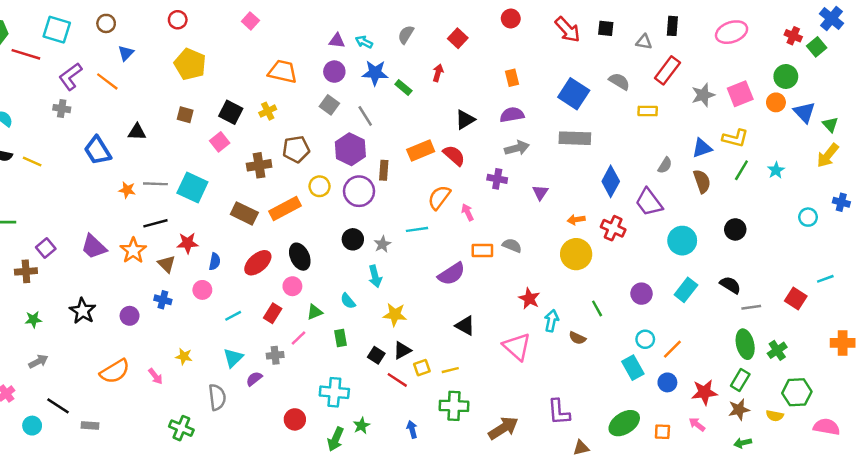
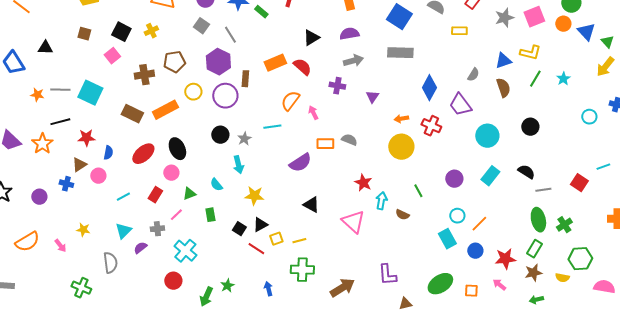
brown triangle: (167, 264) -> (79, 165), moved, turned 42
cyan cross: (334, 392) -> (185, 251), moved, turned 35

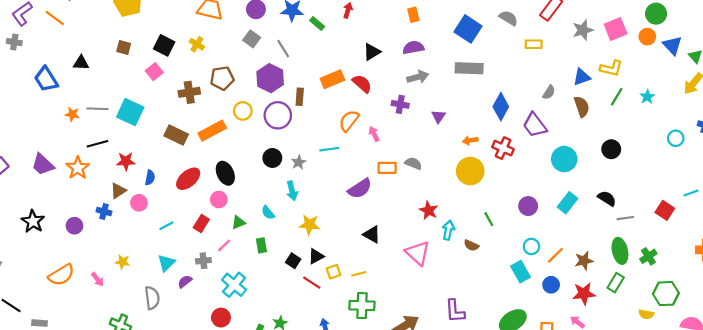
yellow cross: (151, 31) -> (197, 44), turned -32
brown star: (533, 273) -> (584, 261), moved

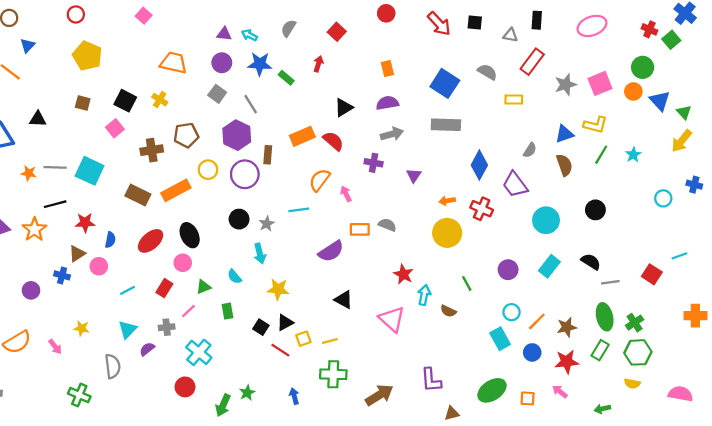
green hexagon: (666, 294) -> (638, 352), moved

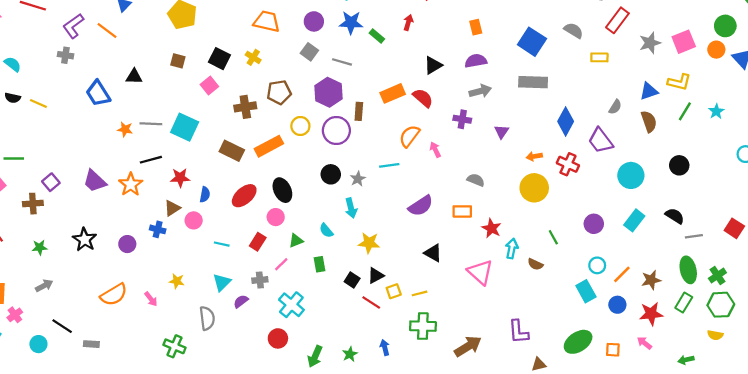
gray line: (251, 104) -> (342, 62), turned -42
orange rectangle: (360, 229) -> (462, 211), moved
cyan line: (128, 290) -> (222, 244), turned 40
green star: (247, 393) -> (350, 354), moved

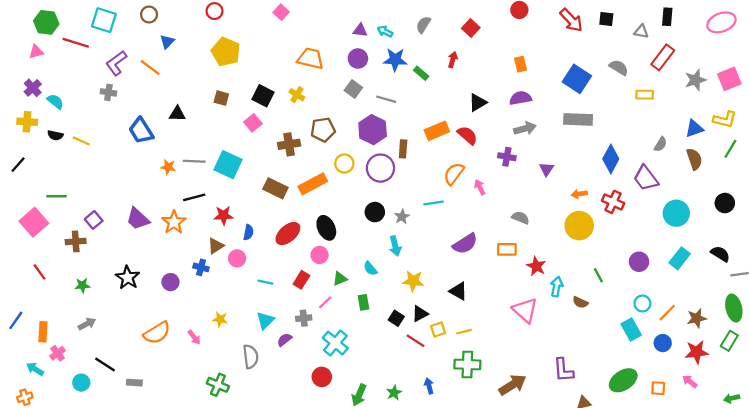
black triangle: (433, 253) -> (458, 291), moved

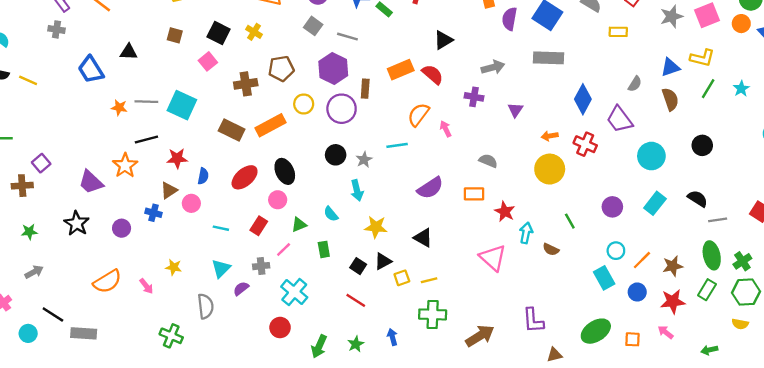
purple semicircle: (520, 98) -> (509, 19), moved, turned -70
purple trapezoid: (138, 219) -> (91, 182), moved
red line: (415, 341) -> (356, 300), moved
gray rectangle: (134, 383) -> (84, 333), size x1.5

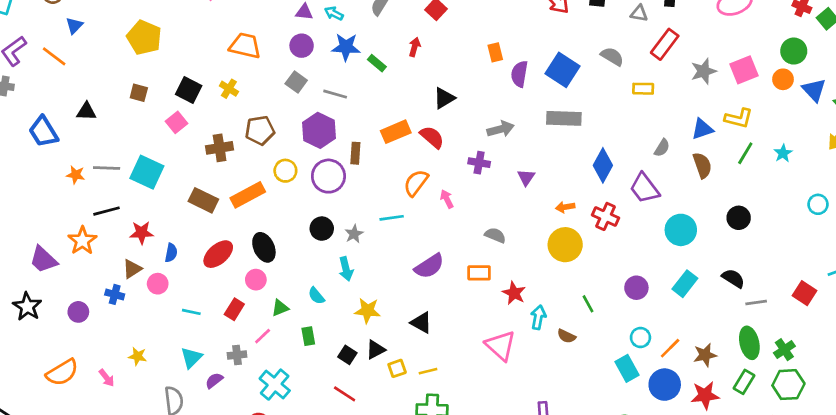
blue circle: (637, 292) -> (665, 385), size x1.5

